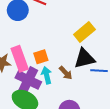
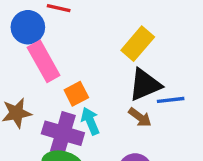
pink rectangle: (20, 59) -> (44, 61), moved
brown arrow: (66, 73) -> (140, 117), moved

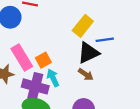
pink rectangle: (44, 61) -> (22, 58), moved
blue line: (171, 100) -> (105, 40), moved

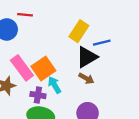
orange square: (43, 60) -> (43, 68), size x1.5
purple cross: (35, 86) -> (38, 95), size x0.6

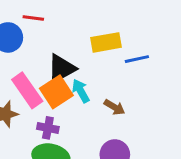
yellow rectangle: (79, 31) -> (106, 42), turned 45
black triangle: (87, 57) -> (62, 68), moved
cyan arrow: (55, 85) -> (81, 91), moved

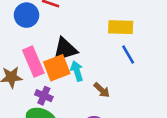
yellow rectangle: (106, 42) -> (121, 27), moved
blue line: (137, 59) -> (128, 54), turned 60

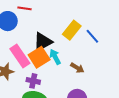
yellow rectangle: (121, 27) -> (72, 30), moved, turned -42

